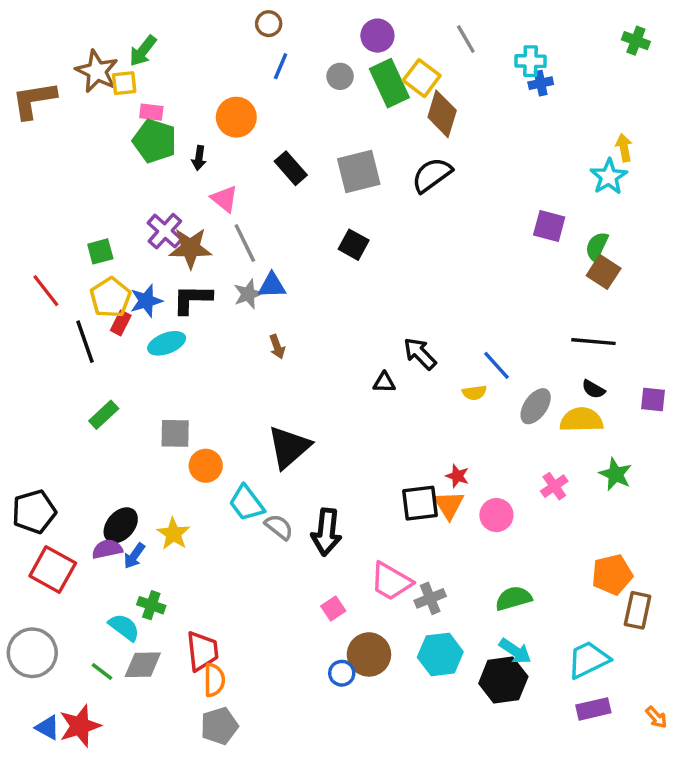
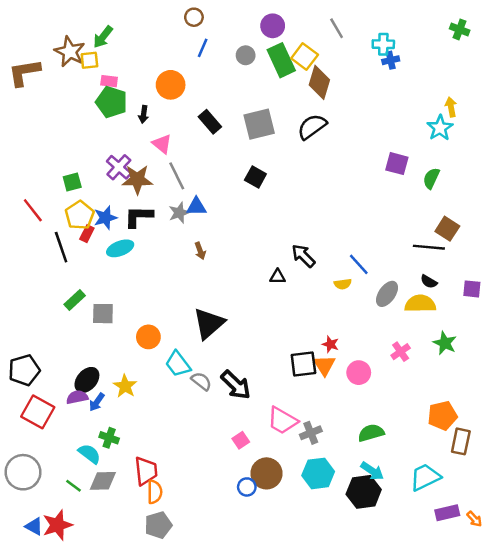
brown square: (604, 272) -> (447, 229), moved
gray square: (175, 433) -> (103, 314), moved
black arrow: (326, 532) -> (236, 385), turned -52
purple rectangle: (593, 709) -> (447, 513), moved

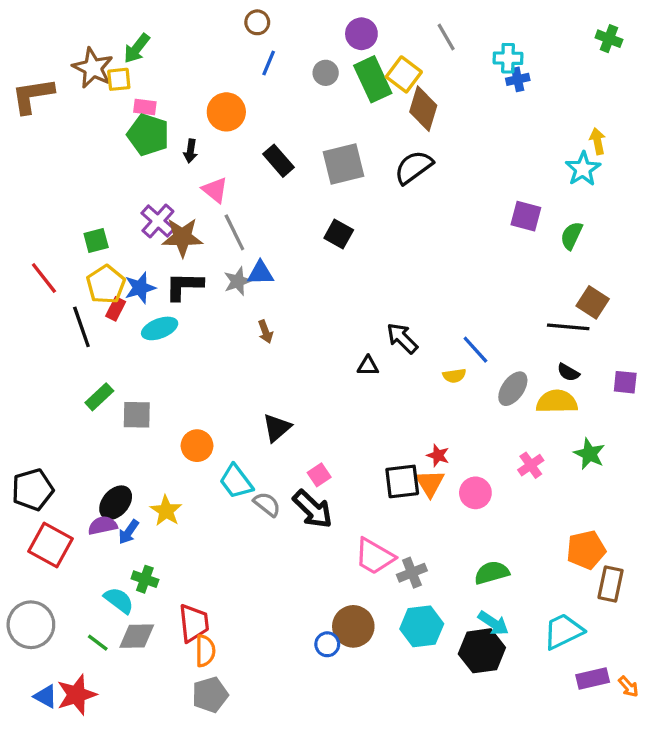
black triangle: (209, 323) -> (277, 428), size x0.7
pink square: (241, 440) -> (319, 475), moved

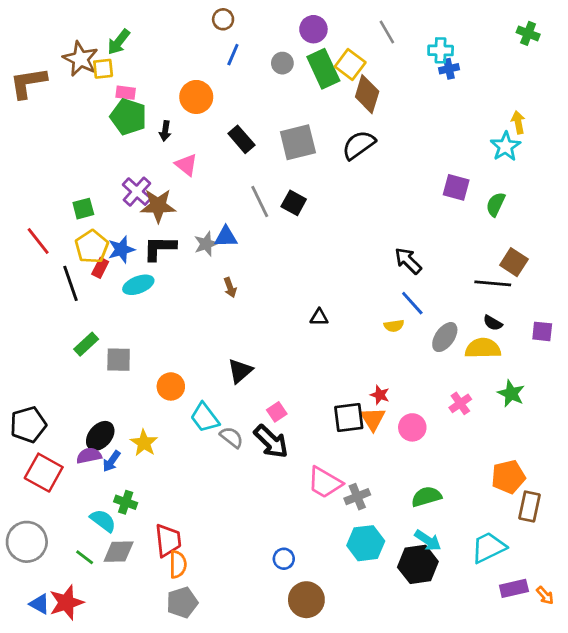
gray line: (234, 232) -> (260, 201), moved
black arrow: (402, 338) -> (408, 261), moved
brown circle: (353, 626) -> (306, 600), moved

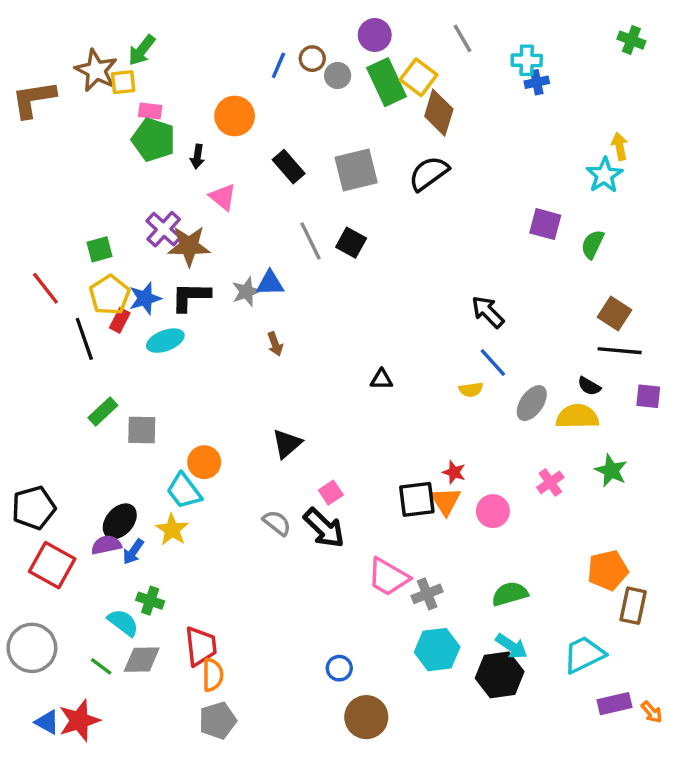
brown circle: (223, 19) -> (312, 59), moved
black line: (493, 283) -> (620, 351), moved
cyan trapezoid: (205, 418) -> (184, 491), moved

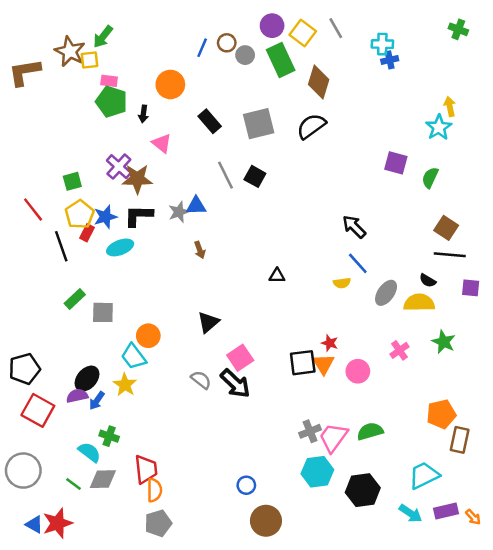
yellow square: (419, 77) -> (303, 33), moved
pink square: (331, 493) -> (240, 358), size x1.5
pink trapezoid: (388, 577) -> (333, 437), moved, turned 96
cyan arrow: (511, 646) -> (411, 513), moved

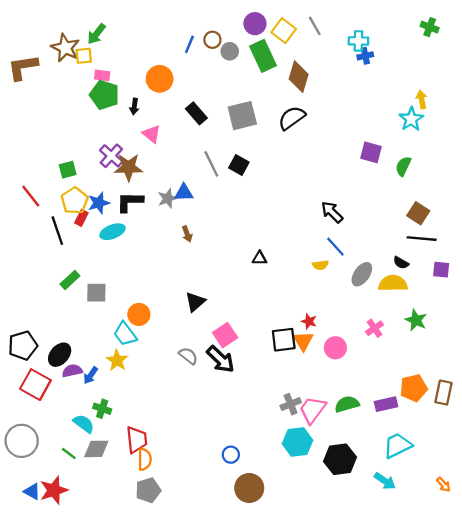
black ellipse: (87, 379) -> (60, 355), moved
brown rectangle: (460, 440) -> (443, 393), moved
purple rectangle: (446, 511) -> (386, 404), moved

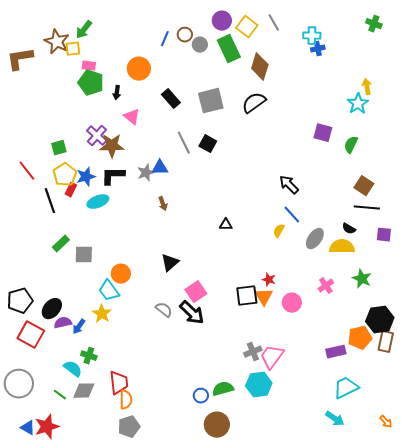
yellow semicircle: (320, 265) -> (279, 231), turned 128
green semicircle: (347, 404) -> (223, 389), moved
black hexagon: (340, 459) -> (380, 320), moved

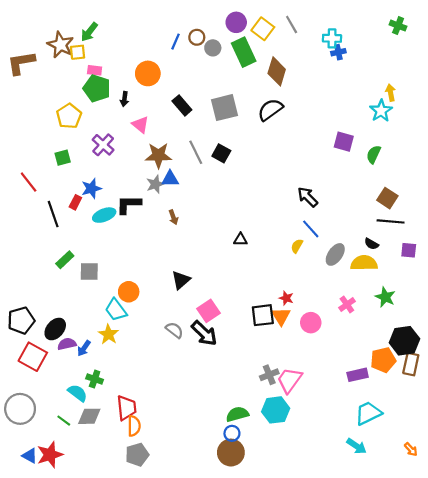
brown star: (112, 146) -> (158, 155), moved
yellow pentagon: (65, 175) -> (69, 116), moved
black L-shape: (113, 176) -> (129, 204), moved
blue circle: (201, 396) -> (232, 433), moved

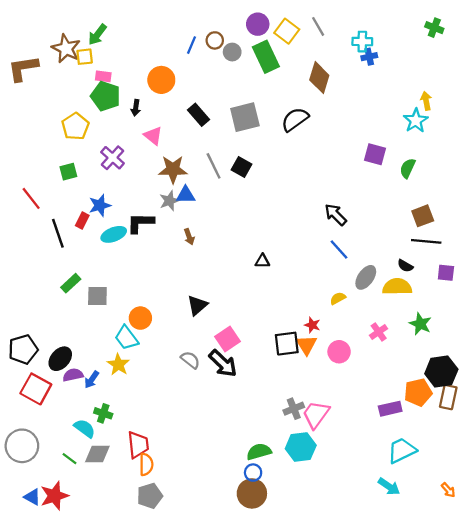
brown diamond: (277, 71) -> (319, 78), moved
brown square: (387, 198) -> (423, 216), turned 36
yellow semicircle: (297, 246) -> (338, 298), moved, turned 32

